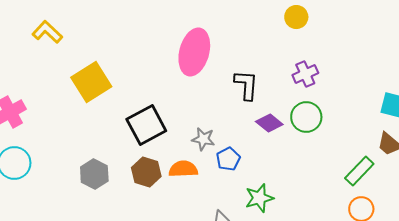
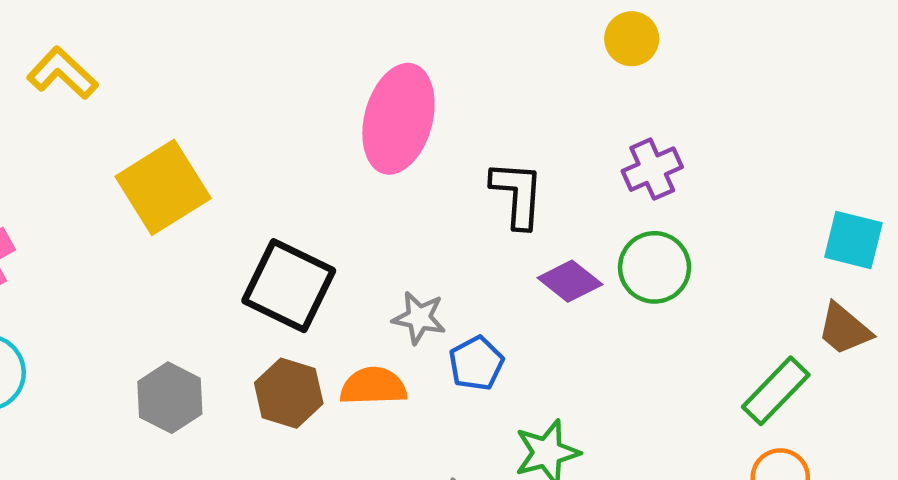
black square: (146, 125) -> (289, 286), turned -36

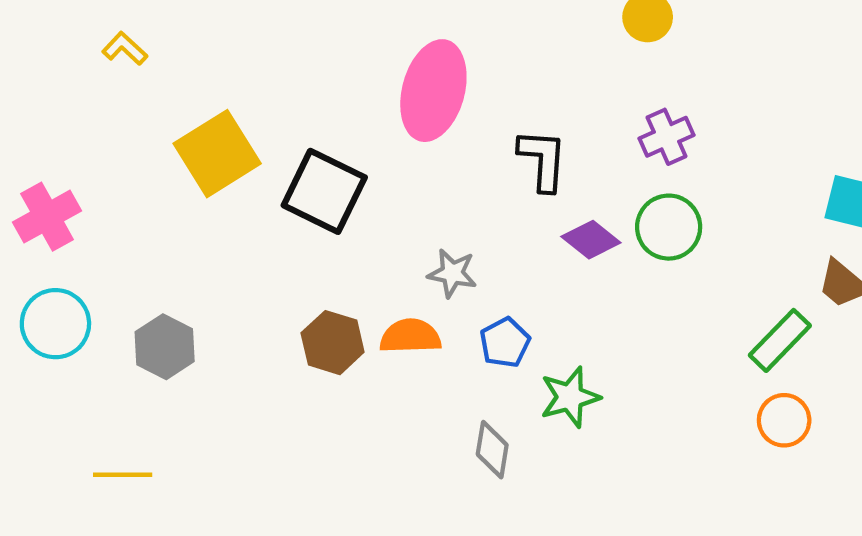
yellow L-shape: (62, 73) -> (125, 49), size x0.7
black square: (289, 286) -> (324, 191), moved
blue pentagon: (476, 363) -> (505, 343), moved
gray hexagon: (170, 398) -> (165, 347), moved

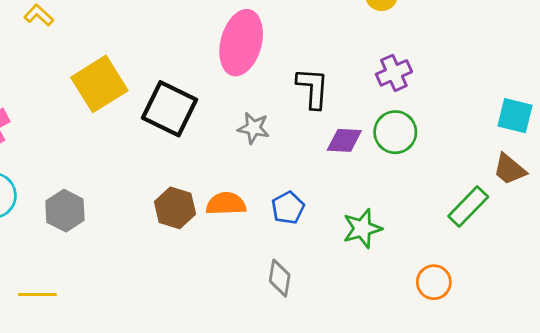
purple diamond: (591, 240) -> (344, 140), turned -36
gray star: (452, 273) -> (253, 128), moved
green star: (570, 397) -> (362, 228), moved
orange circle: (784, 420) -> (434, 282), moved

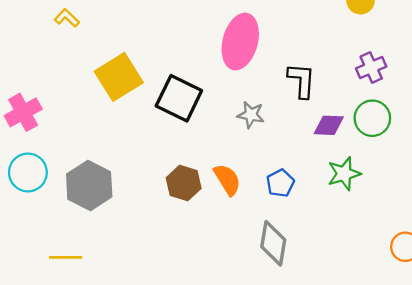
orange semicircle: (226, 204) -> (227, 180), turned 60
gray hexagon: (65, 211) -> (89, 185), size x1.4
green star: (362, 228) -> (344, 174), moved
gray diamond: (280, 278) -> (273, 243), size x1.4

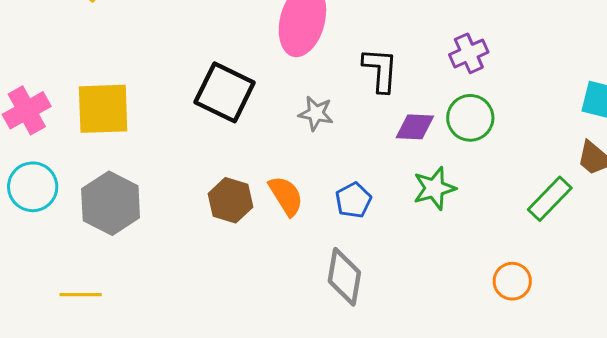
yellow square: (119, 77) -> (103, 109), moved, turned 30

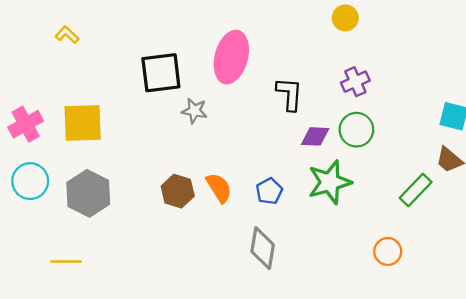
black square: (225, 92) -> (161, 73), moved, turned -33
gray star: (316, 113) -> (194, 111), moved
green star: (434, 188) -> (330, 182), size x1.4

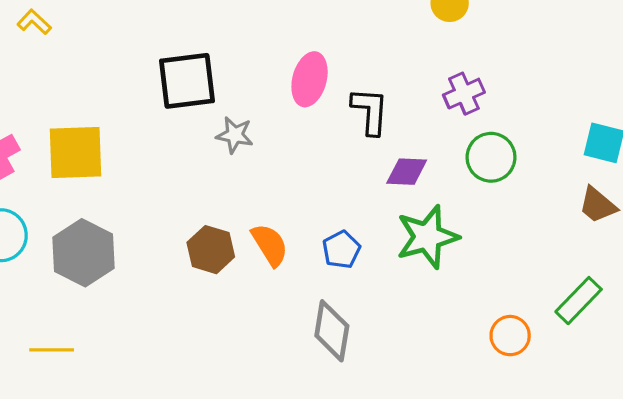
yellow L-shape: (67, 35) -> (34, 22), moved
pink ellipse: (231, 57) -> (310, 79), moved, size x0.7
green circle: (356, 130) -> (491, 157), moved
green rectangle: (416, 190) -> (579, 301), moved

